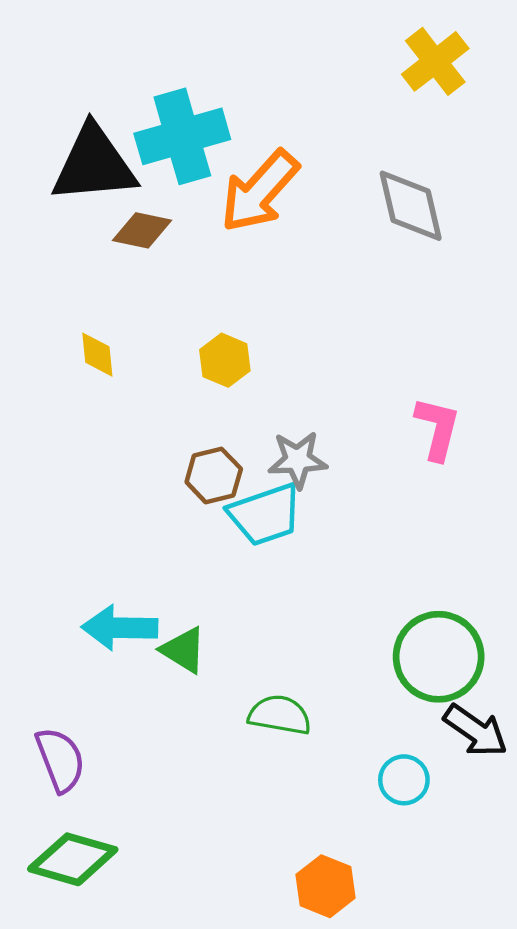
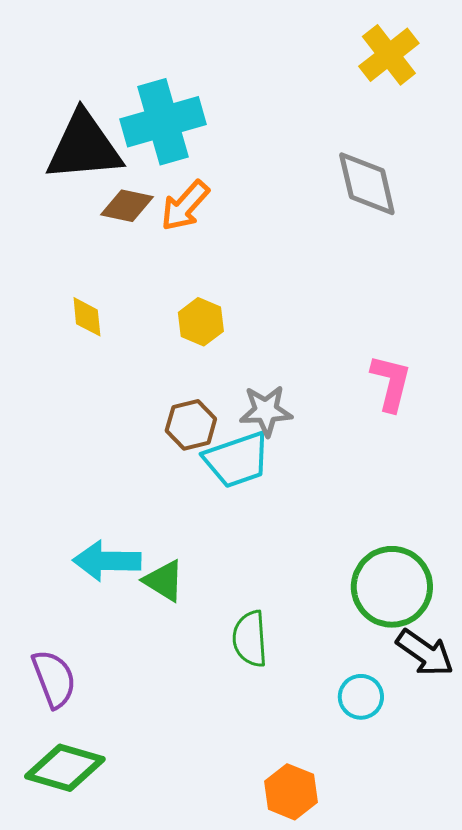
orange arrow: (260, 191) -> (185, 206), moved, size x0.7
green semicircle: (280, 715) -> (250, 639), turned -104

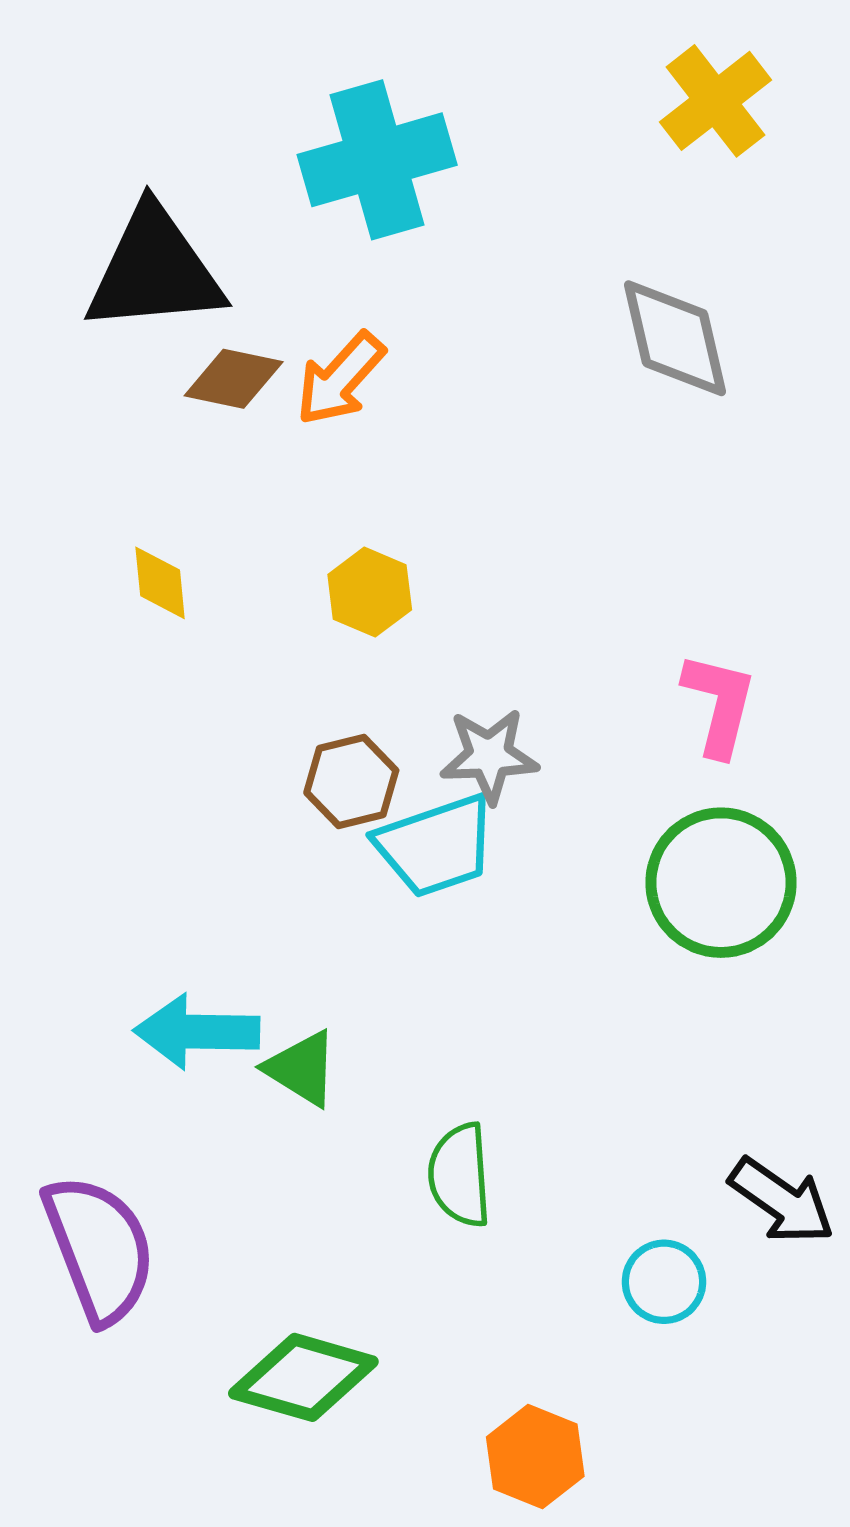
cyan cross: (163, 122) -> (377, 160), moved
green circle: (392, 587) -> (721, 883), moved
purple semicircle: (54, 679) -> (99, 1249), size x1.4
green diamond: (65, 768) -> (303, 1377), moved

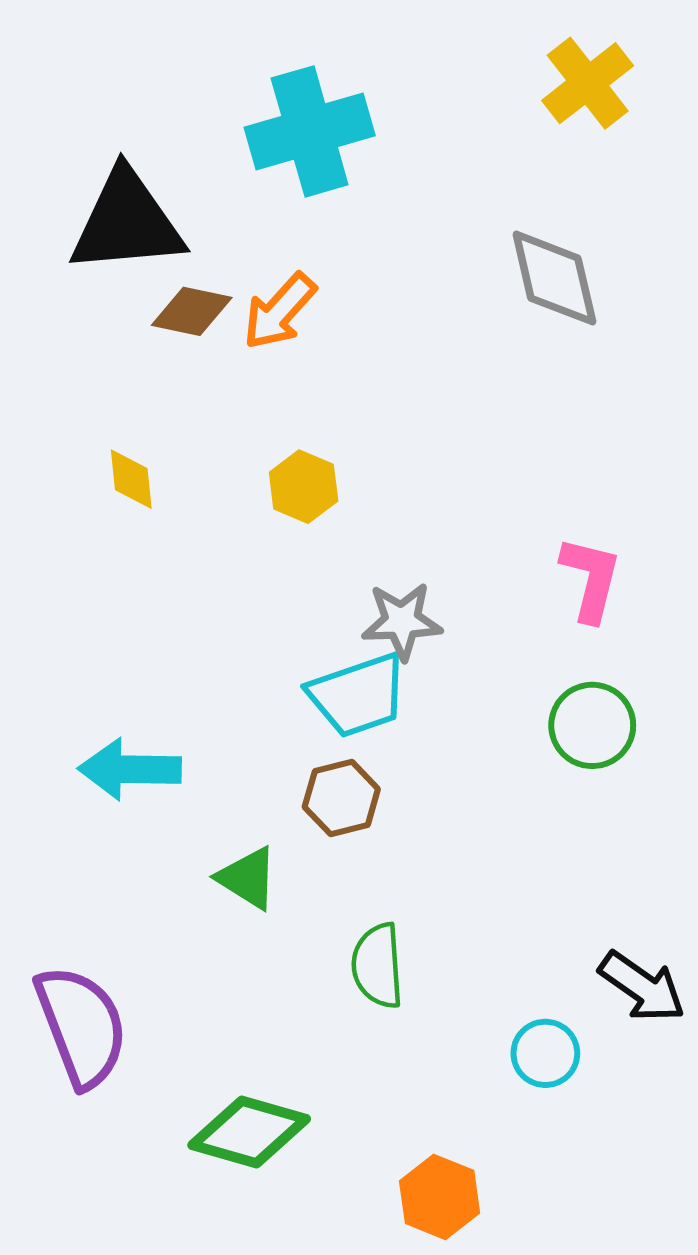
brown hexagon: (351, 782) -> (341, 798), moved
green circle: (721, 883) -> (592, 725), size x0.7
cyan arrow: (197, 1032) -> (130, 769), moved

